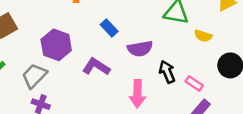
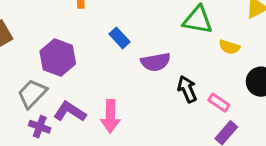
purple L-shape: (96, 67) -> (70, 112), moved
pink arrow: (137, 94) -> (110, 116), moved

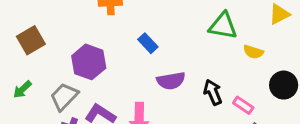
purple semicircle: (156, 62) -> (171, 81), moved

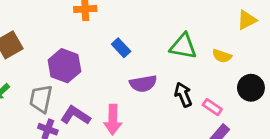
green triangle: (223, 26) -> (183, 46), moved
gray trapezoid: (64, 97) -> (41, 99), turned -32

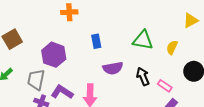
blue rectangle: (121, 48) -> (96, 41), turned 32
yellow semicircle: (222, 56) -> (172, 47), turned 96

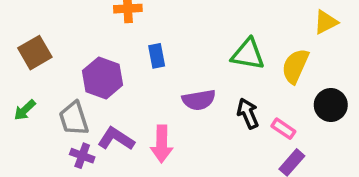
blue rectangle: (96, 41) -> (157, 56), moved
yellow semicircle: (172, 47) -> (295, 66), size x1.5
gray trapezoid: (36, 80) -> (74, 118), turned -30

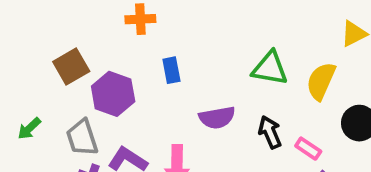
brown square: (35, 53) -> (71, 67), moved

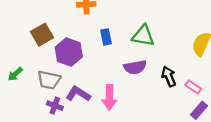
green triangle: (270, 68) -> (143, 36), moved
gray trapezoid: (82, 138) -> (49, 80), turned -60

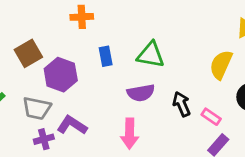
pink arrow: (109, 97) -> (130, 134), moved
purple cross: (55, 106) -> (44, 139), turned -35

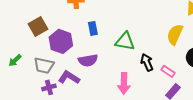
green triangle: (151, 55) -> (125, 41), moved
purple semicircle: (141, 93) -> (88, 60), moved
pink arrow: (130, 134) -> (124, 83), moved

